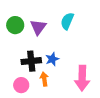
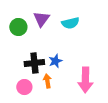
cyan semicircle: (67, 21) -> (70, 23), turned -126
purple triangle: (38, 27) -> (41, 19), moved

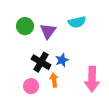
purple triangle: (41, 19) -> (48, 31), moved
black cross: (34, 63) -> (41, 62), turned 36

